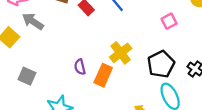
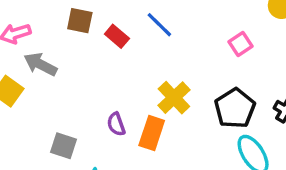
gray square: (27, 76) -> (63, 146), moved

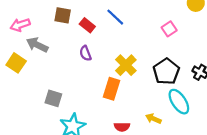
purple semicircle: (116, 124) -> (85, 53), moved

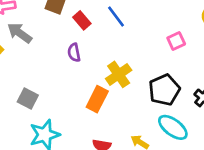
cyan ellipse: (179, 102) -> (173, 127), turned -30

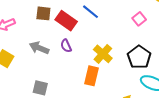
red rectangle: (82, 20) -> (66, 21), size x1.5
gray arrow: (20, 33) -> (39, 48), moved

